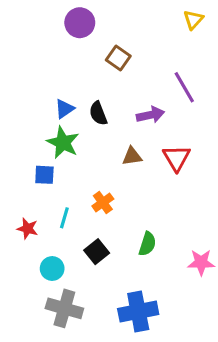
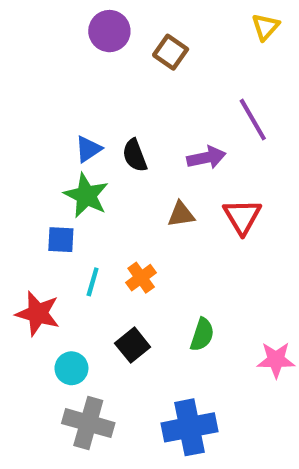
brown square: (118, 58) -> (171, 52), moved
cyan line: (64, 218) -> (93, 282), moved
red star: (28, 229) -> (38, 313), size x1.5

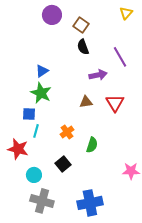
black semicircle: (135, 155) -> (83, 47), moved
cyan line: (93, 282) -> (36, 131), moved
green semicircle: (202, 335) -> (92, 145), moved

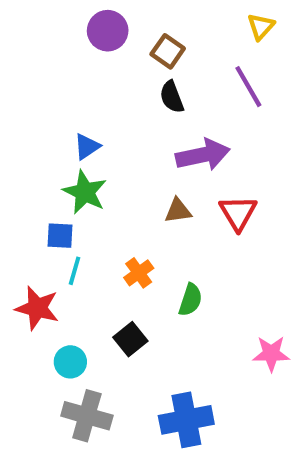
purple line: (120, 57) -> (248, 87), moved
purple arrow: (98, 75) -> (203, 155), size x1.4

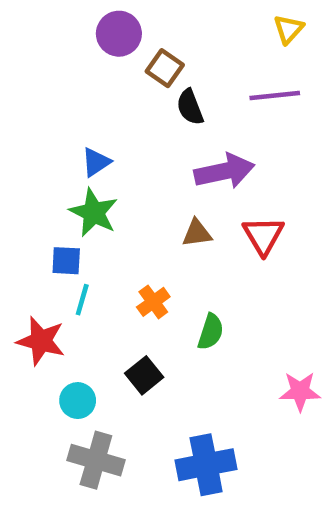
brown square: (168, 51) -> (165, 68), moved
purple line: (248, 87) -> (275, 96), turned -66

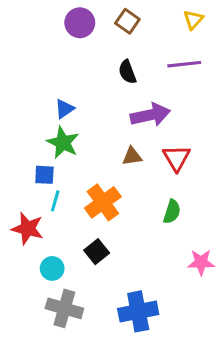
brown square: (165, 68) -> (127, 21), moved
orange cross: (153, 302) -> (103, 202), size x1.6
green semicircle: (211, 332) -> (172, 212), moved

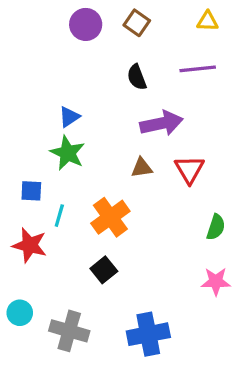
yellow triangle: (193, 20) -> (208, 21), turned 50
blue square: (44, 175) -> (31, 191), moved
green semicircle: (172, 212) -> (216, 227), moved
cyan circle: (52, 268) -> (20, 313), moved

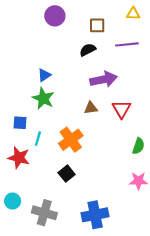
brown square: (137, 23) -> (97, 25), moved, turned -35
black semicircle: (137, 77) -> (88, 50), turned 84

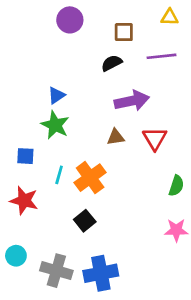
cyan line: (38, 139) -> (59, 175), moved
blue cross: (95, 215) -> (101, 273), moved

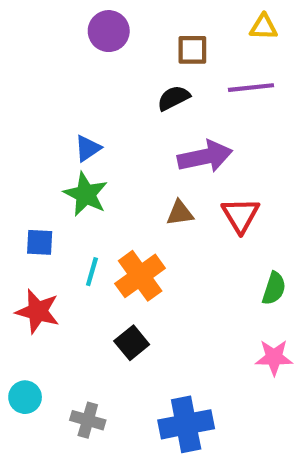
gray cross: (56, 271) -> (88, 420), size x0.7
blue cross: (101, 273) -> (186, 424), moved

